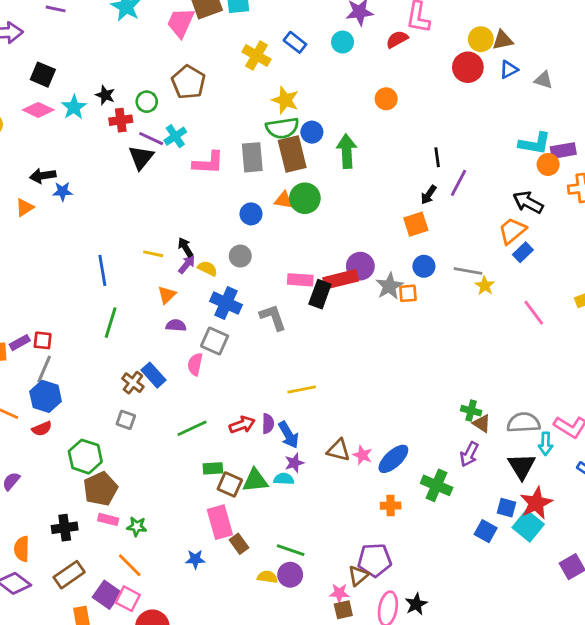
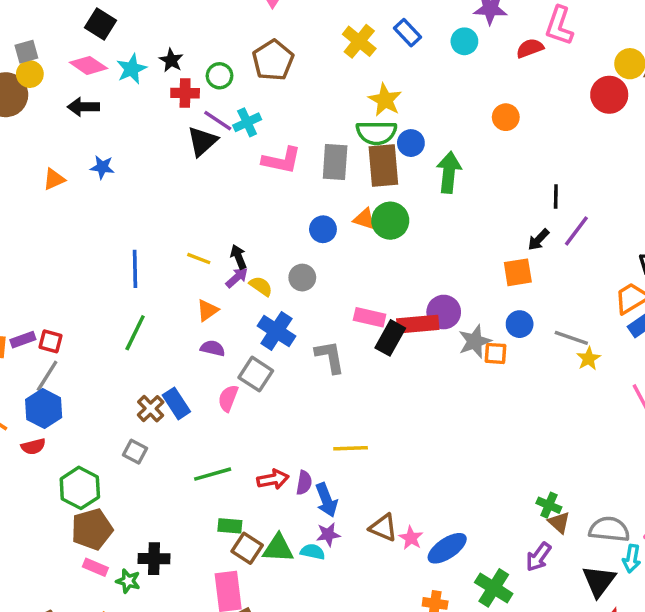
black arrow: (43, 176) -> (83, 107), moved
black cross: (65, 528) -> (154, 559), moved

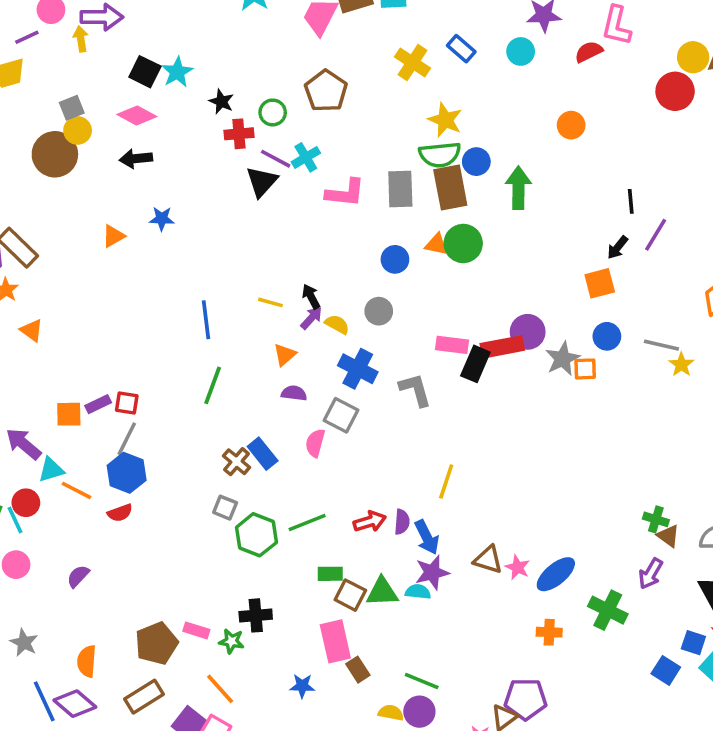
cyan star: (132, 69) -> (177, 72), moved
yellow line: (351, 448) -> (446, 482), turned -64
green hexagon: (80, 488) -> (256, 535), moved
brown pentagon: (92, 529) -> (157, 643), moved
purple star: (328, 534) -> (432, 572), size x1.4

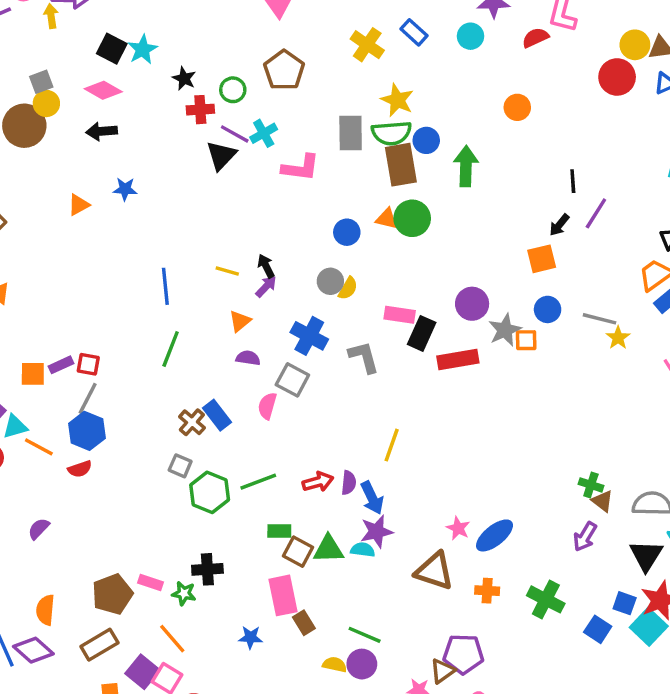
gray rectangle: (400, 189) -> (351, 133), moved
yellow semicircle: (337, 324) -> (348, 288), moved, turned 90
red rectangle: (502, 347) -> (458, 359), moved
brown triangle: (488, 560) -> (434, 571), moved, size x1.4
green cross: (608, 610) -> (546, 599), moved

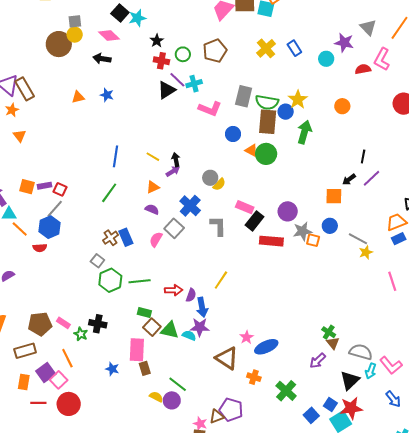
yellow star: (397, 100) -> (298, 100), moved
blue circle: (347, 232) -> (233, 134), moved

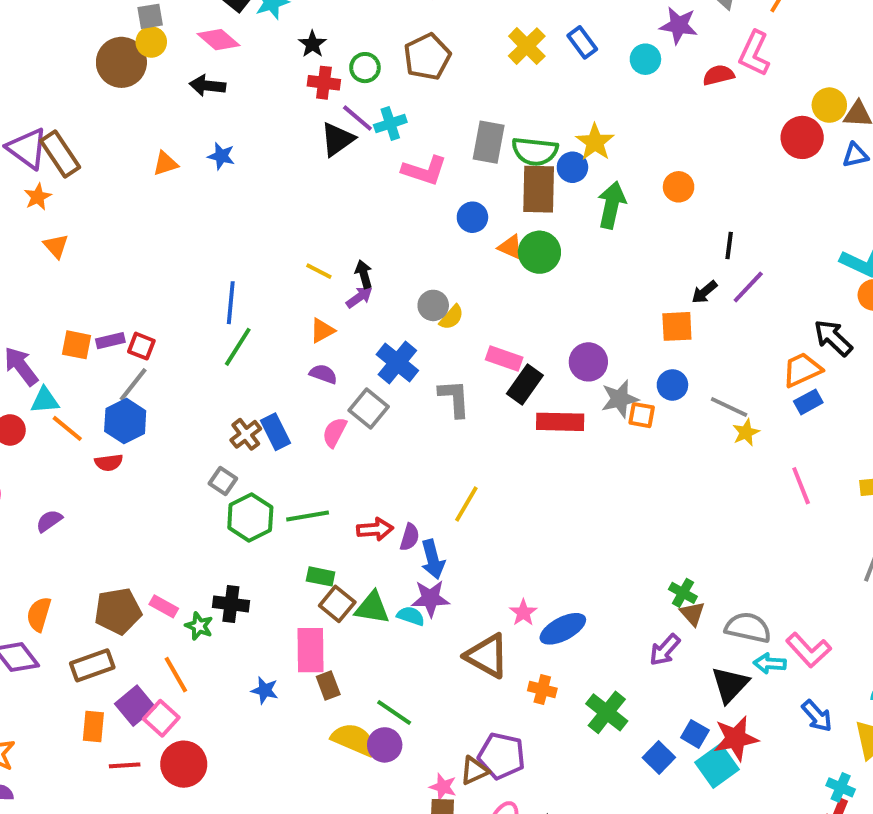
orange circle: (342, 106) -> (679, 187), moved
blue line: (115, 156) -> (231, 303), moved
cyan arrow: (371, 371) -> (770, 663), turned 77
yellow semicircle: (156, 397) -> (354, 740), size x1.6

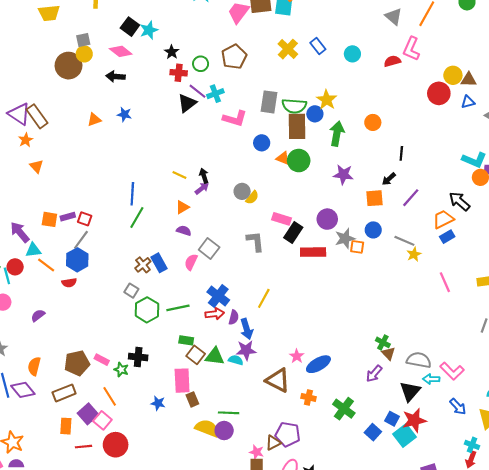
purple star: (679, 25) -> (343, 175), moved
purple line: (748, 287) -> (411, 198), moved
blue cross: (397, 362) -> (218, 296), moved
green line: (394, 713) -> (229, 413), turned -30

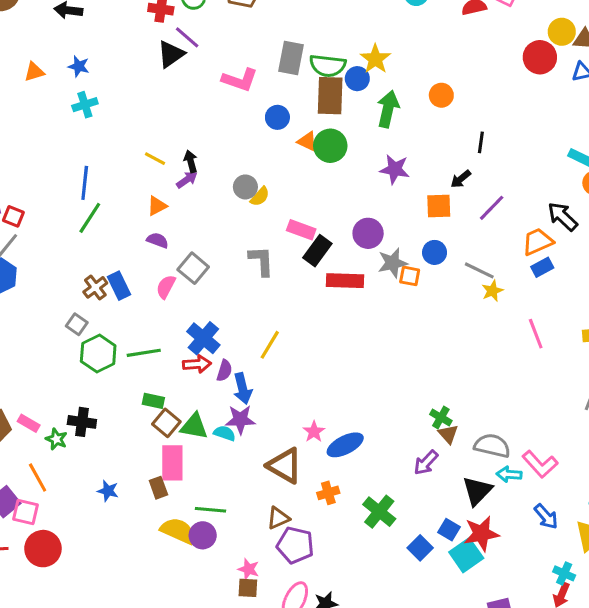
cyan cross: (215, 94) -> (85, 105), moved
pink rectangle: (182, 381) -> (172, 463), moved
orange cross: (308, 397) -> (328, 493), turned -32
pink square: (102, 420) -> (26, 512), turned -30
brown triangle: (273, 443) -> (278, 518), moved

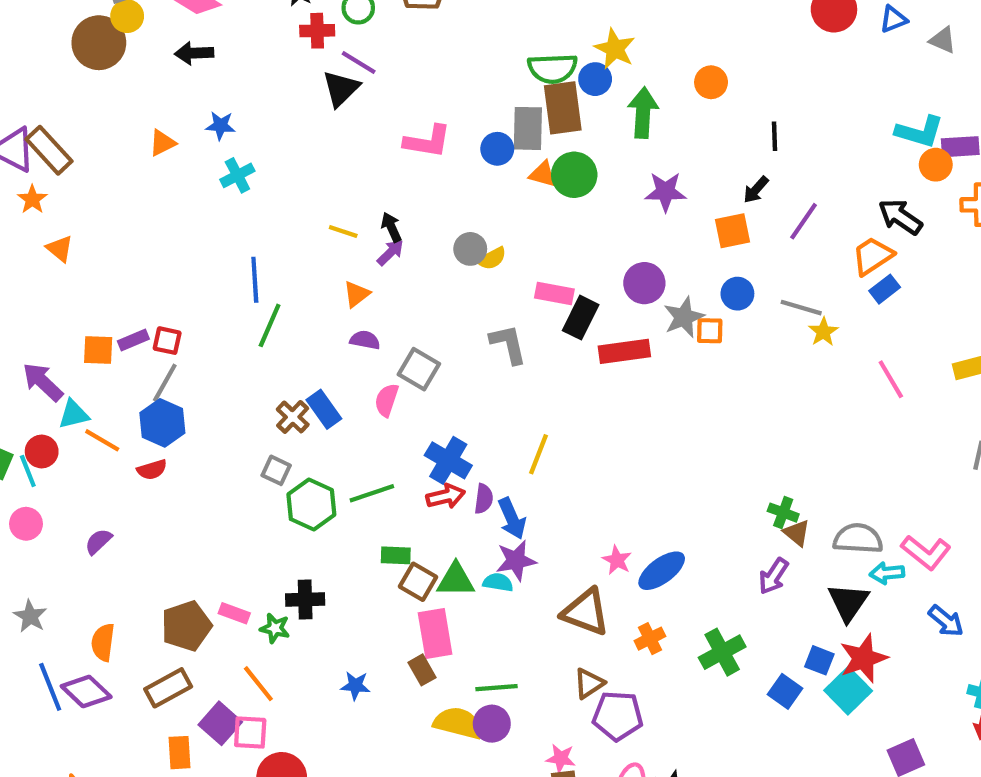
gray rectangle: (291, 58) -> (528, 128), moved
pink L-shape: (240, 80) -> (427, 141), moved
yellow semicircle: (260, 197) -> (492, 258), turned 30
green cross: (379, 512) -> (722, 652), turned 32

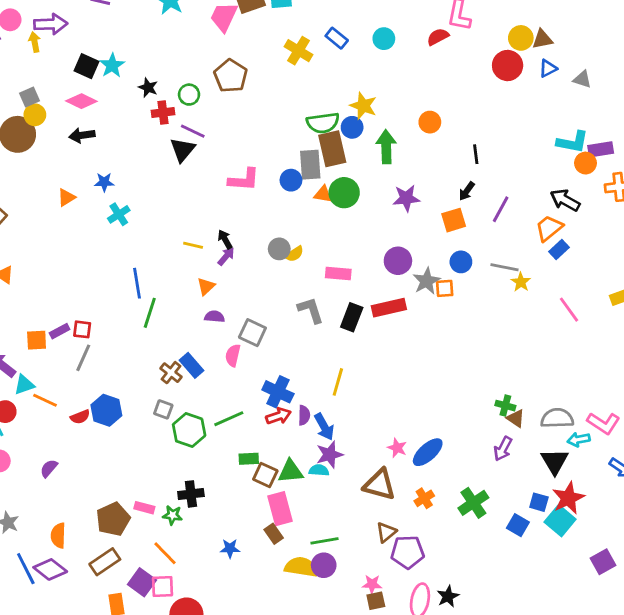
black rectangle: (581, 318) -> (352, 317), moved
blue hexagon: (162, 423) -> (106, 410), moved

